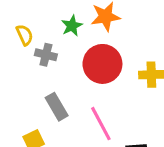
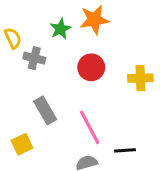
red circle: (102, 64) -> (91, 67), size x0.7

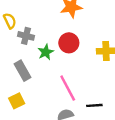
green star: (60, 29) -> (46, 52), moved
gray rectangle: (45, 110) -> (23, 71), moved

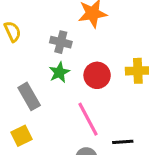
gray cross: (26, 36) -> (61, 42), moved
red circle: (69, 43) -> (97, 75), moved

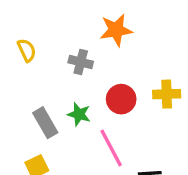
green star: (59, 72) -> (79, 114), moved, turned -30

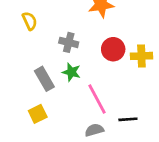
gray cross: (81, 62) -> (69, 42), moved
red circle: (121, 99) -> (113, 49), moved

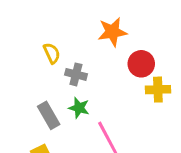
yellow semicircle: (30, 21) -> (52, 53), moved
red circle: (113, 49) -> (141, 64), moved

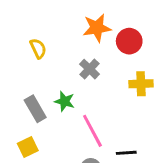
red circle: (141, 64) -> (129, 41), moved
gray cross: (76, 74) -> (90, 69), moved, turned 30

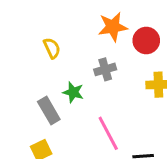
gray cross: (90, 69) -> (105, 69), turned 30
green star: (65, 101) -> (73, 92), moved

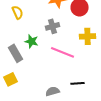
pink line: (108, 133) -> (62, 52), moved, turned -40

